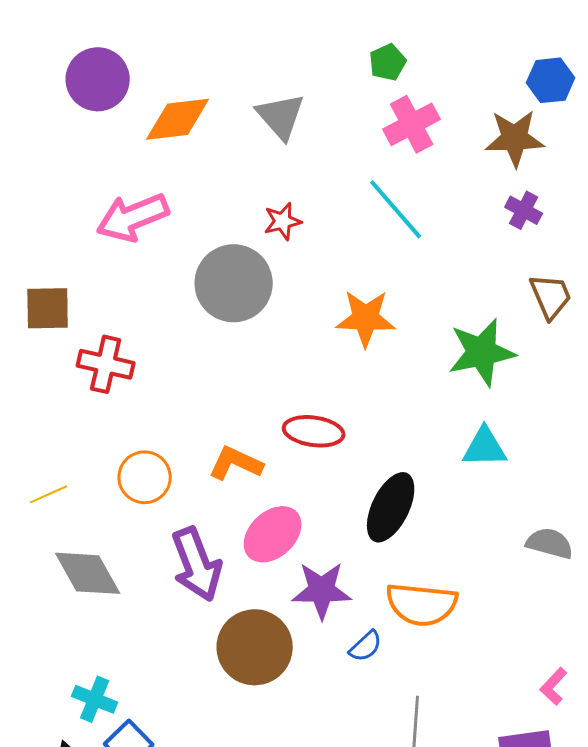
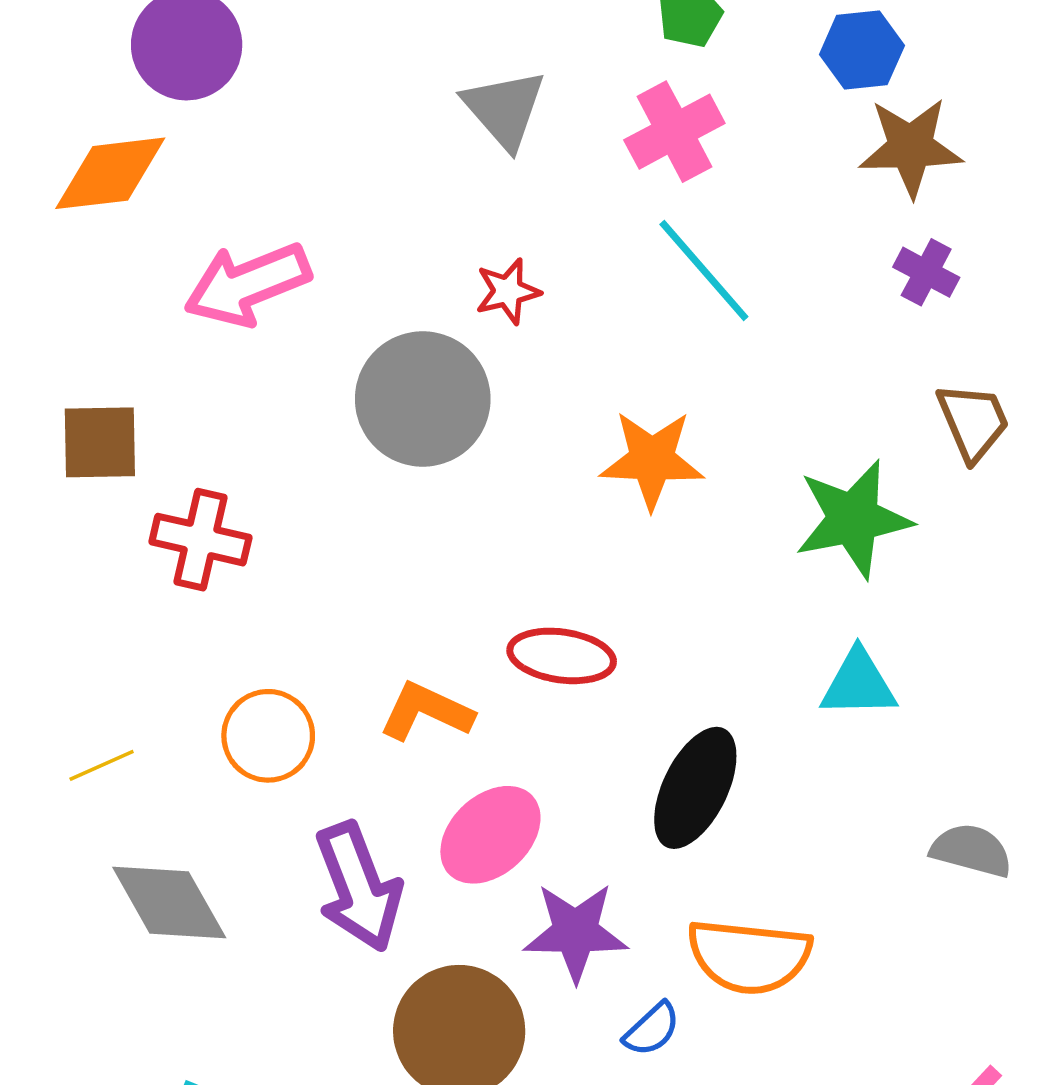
blue hexagon: (551, 80) -> (862, 50), moved
orange diamond: (178, 119) -> (110, 173), moved
pink cross: (412, 124) -> (674, 132), moved

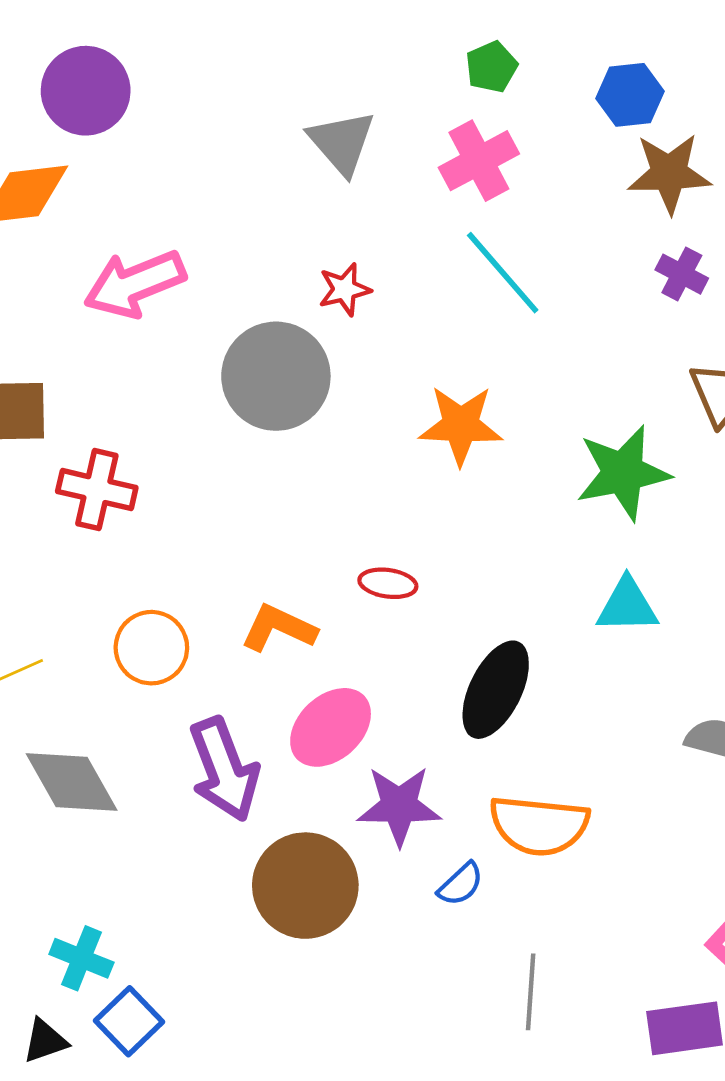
red ellipse: (562, 656) -> (388, 583), size x0.7

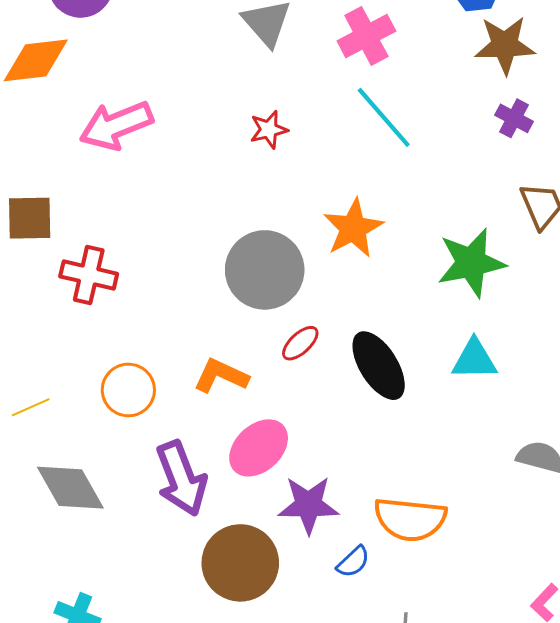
gray circle: (276, 376) -> (265, 270), moved
orange star: (461, 425) -> (353, 228), turned -30
red ellipse: (388, 583) -> (300, 343), turned -51
black ellipse: (496, 690) -> (379, 366), moved, turned -58

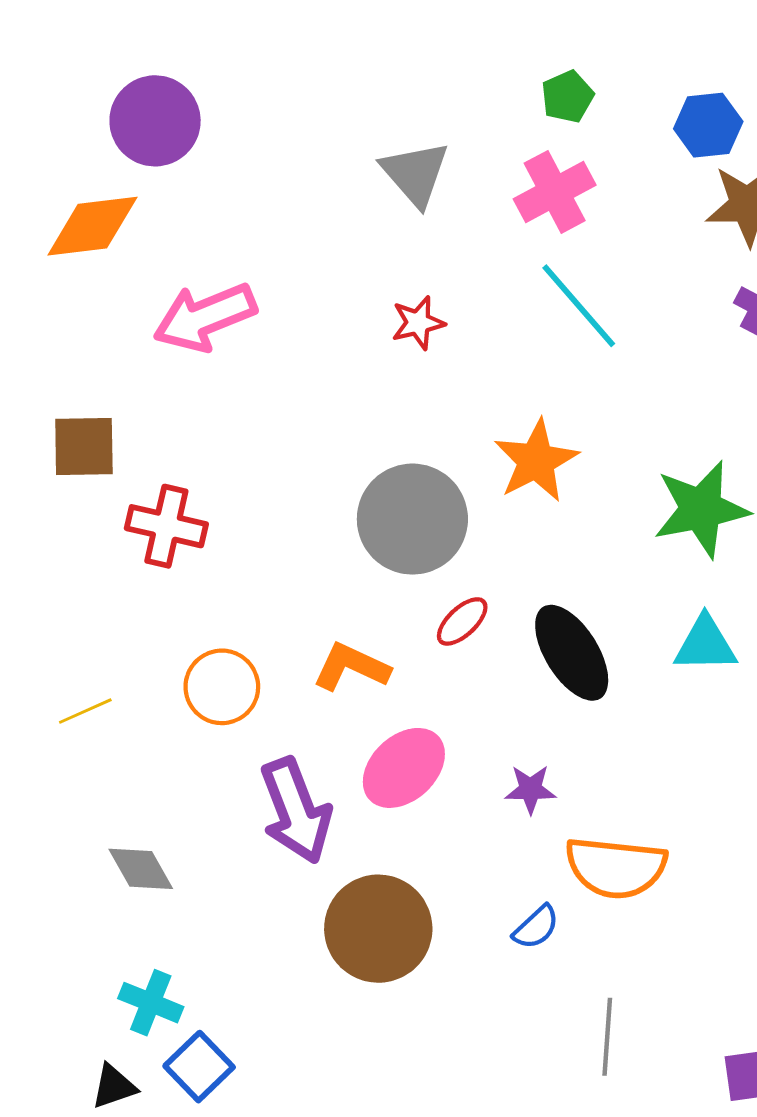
gray diamond: (70, 488) -> (141, 869), moved, size x0.7
purple star: (308, 505) -> (530, 789), moved, size x0.6

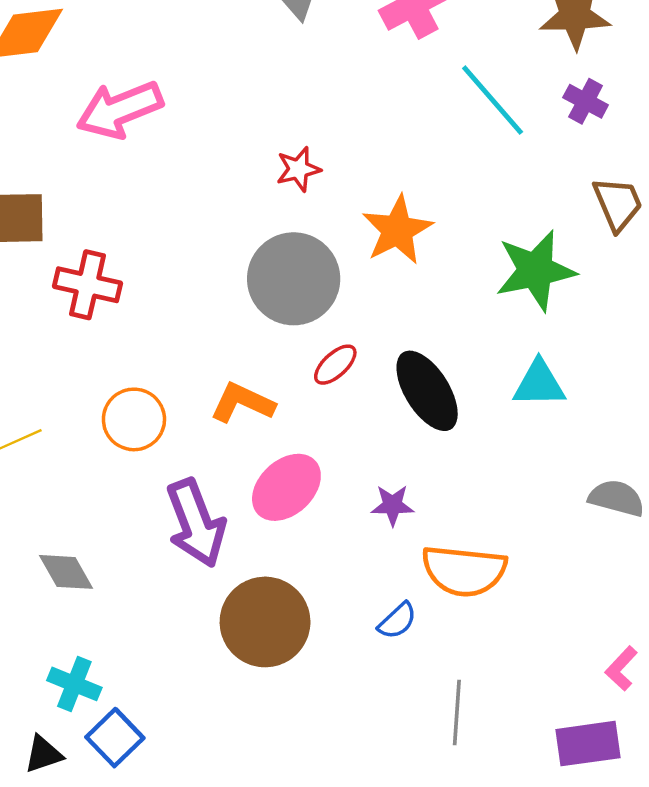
cyan line: (579, 306) -> (493, 100), moved
red star: (418, 323) -> (298, 169), moved

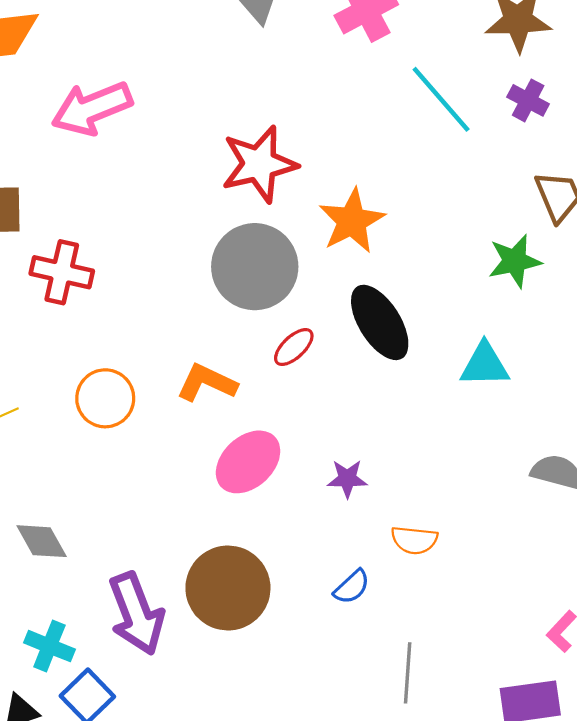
red star: (298, 169) -> (259, 164), size x1.8
green star: (536, 270) -> (515, 261), moved, size x0.7
black ellipse: (427, 391) -> (380, 322), moved
purple arrow: (196, 523) -> (136, 614), moved
orange semicircle: (464, 571) -> (414, 540), size x0.6

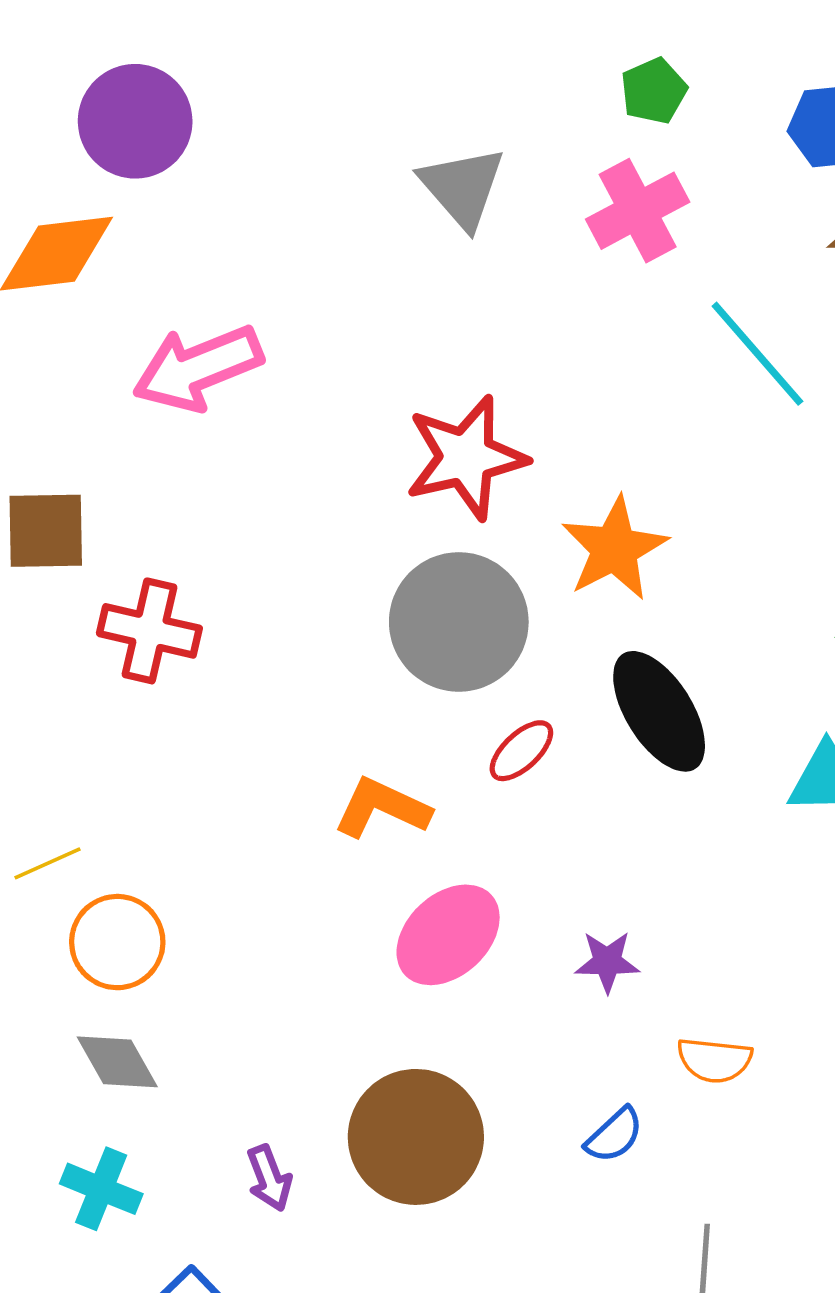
orange circle: (105, 398) -> (117, 942), moved
purple arrow: (136, 614) -> (269, 1178), size x0.5
cyan cross: (49, 646) -> (101, 1189), moved

